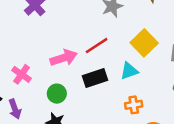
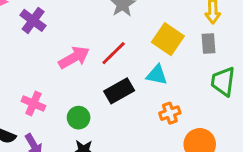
pink arrow: (64, 58) -> (74, 57), moved
cyan triangle: (129, 71) -> (157, 75), turned 42

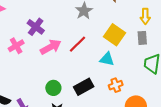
purple cross: (33, 20) -> (36, 27), moved
black rectangle: (119, 91) -> (84, 87), moved
pink cross: (33, 104) -> (16, 46), moved, turned 35

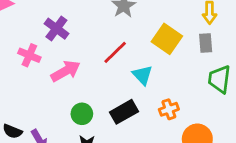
pink cross: (16, 46) -> (29, 55), turned -35
pink arrow: (51, 47) -> (66, 71), moved
cyan triangle: (107, 59) -> (143, 75), moved, turned 35

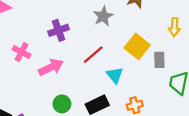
purple cross: (56, 29) -> (59, 30), moved, turned 30
gray rectangle: (206, 43) -> (159, 60), moved

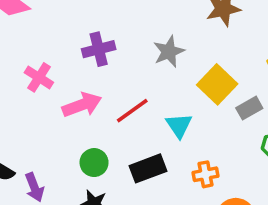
gray star: (103, 16) -> (169, 52), moved
red line: (93, 55) -> (132, 111), moved
gray rectangle: (159, 60) -> (249, 108), turned 56

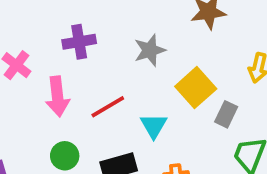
pink arrow: (82, 105) -> (57, 96), turned 99
gray rectangle: (249, 108) -> (226, 114), turned -40

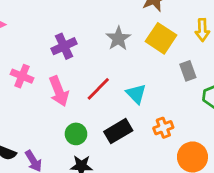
yellow square: (196, 88) -> (161, 38), moved
gray rectangle: (226, 114) -> (188, 71), turned -30

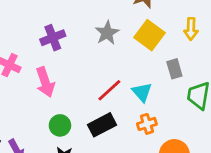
red line: (98, 89) -> (109, 90), moved
cyan triangle: (136, 94) -> (142, 92), moved

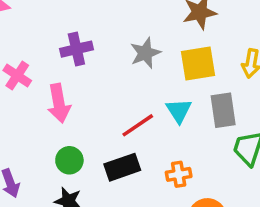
yellow square: (149, 35) -> (198, 64), turned 36
gray rectangle: (174, 69) -> (223, 110), size x1.4
cyan triangle: (142, 92) -> (179, 111), moved

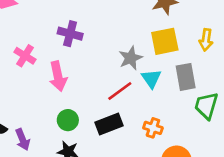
purple cross: (76, 49) -> (70, 34), turned 30
gray star: (145, 53) -> (131, 58), moved
orange cross: (179, 174) -> (153, 128), turned 30

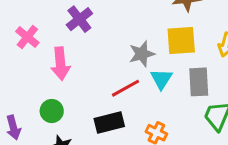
purple cross: (70, 34) -> (79, 19), turned 30
green circle: (68, 120) -> (52, 111), moved

